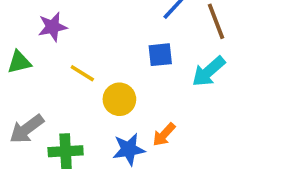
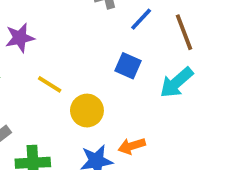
blue square: (160, 55) -> (128, 66), turned 30
orange arrow: (164, 135) -> (132, 146), turned 30

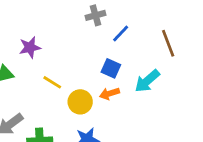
brown line: (184, 32) -> (168, 43), moved
orange arrow: (132, 146) -> (109, 94), moved

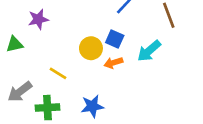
yellow line: (52, 82) -> (58, 73), moved
yellow circle: (80, 102) -> (91, 48), moved

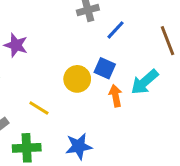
purple star: (38, 19) -> (16, 45), turned 30
orange arrow: (113, 63) -> (115, 96), moved, turned 96

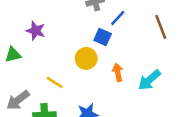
blue square: (105, 68) -> (103, 37), moved
cyan arrow: (145, 82) -> (149, 80), moved

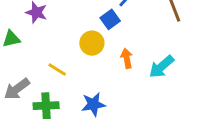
blue square: (103, 37) -> (110, 19), turned 30

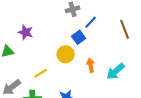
yellow line: (57, 69) -> (41, 73), turned -64

